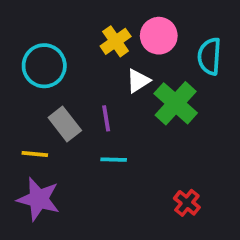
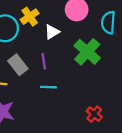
yellow cross: (116, 41) -> (30, 17), moved
white triangle: (138, 81) -> (52, 32), moved

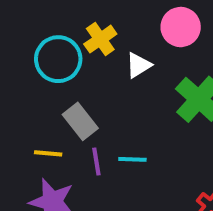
purple line: (44, 61) -> (96, 161), moved

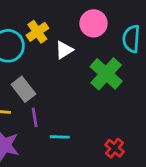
cyan line: (132, 159) -> (60, 137), moved

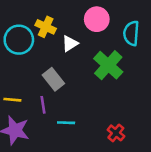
yellow cross: (37, 32) -> (46, 27), turned -30
gray rectangle: (23, 89) -> (53, 79), moved

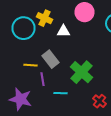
white triangle: (70, 43) -> (64, 31), turned 32
green cross: (108, 65) -> (82, 72), moved
yellow line: (12, 100) -> (30, 65), moved

